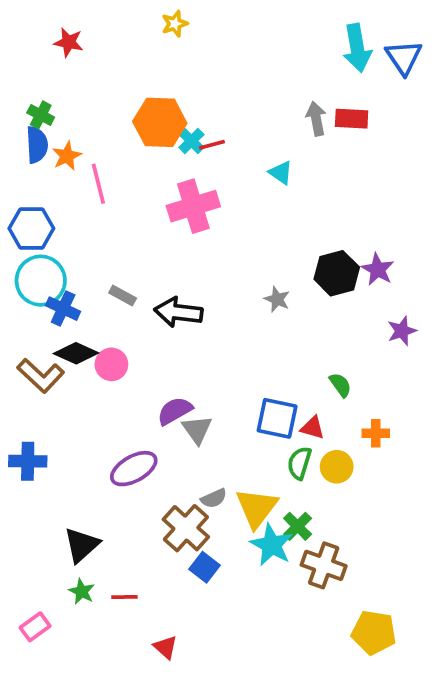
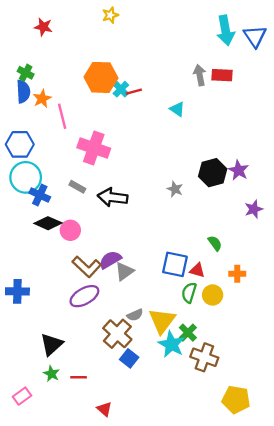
pink cross: (193, 206) -> (94, 148), moved, turned 36
brown L-shape: (41, 376) -> (87, 267), moved
gray triangle: (197, 430) -> (124, 271), turned 30

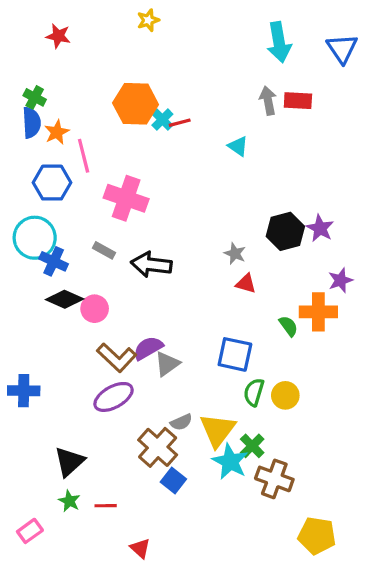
cyan arrow: (226, 30) -> (279, 42), moved
blue hexagon: (20, 144) -> (52, 183), moved
red triangle: (197, 270) -> (246, 283), moved
orange cross: (237, 274) -> (318, 312), moved, size x1.6

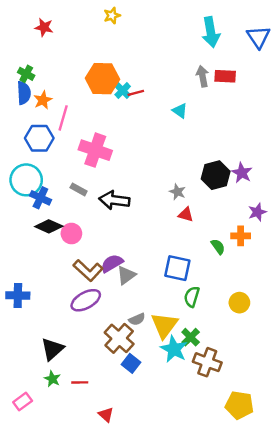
pink line: (84, 156) -> (63, 118), turned 30
orange cross: (318, 312) -> (241, 236), size x0.7
yellow circle: (285, 395) -> (239, 303), moved

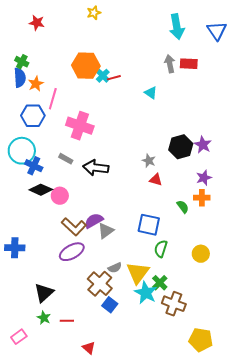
purple star: (257, 212) -> (204, 178), moved

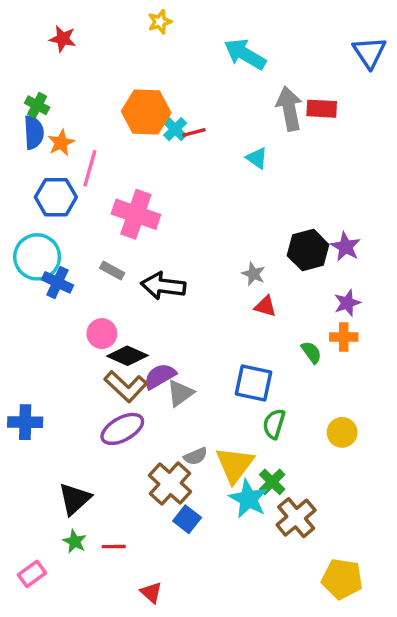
cyan arrow: (177, 27) -> (245, 54), moved, turned 130
gray arrow: (170, 64) -> (289, 109), size x1.4
black diamond: (41, 190) -> (127, 356), moved
brown cross: (174, 304) -> (296, 518), turned 30

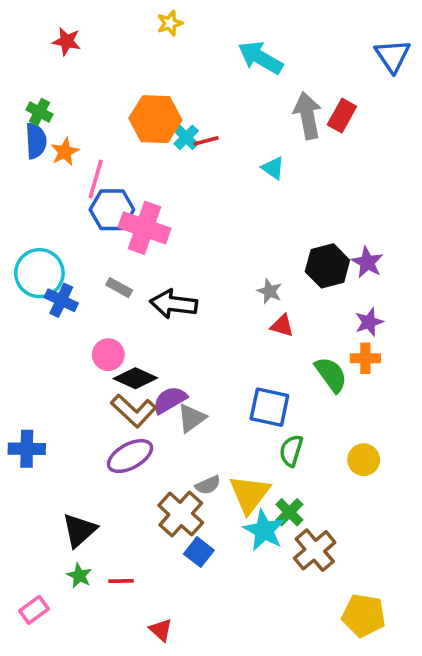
red rectangle: (322, 109) -> (342, 116), turned -64
blue hexagon: (56, 197) -> (112, 210), moved
green semicircle: (311, 352) -> (331, 375), size x1.5

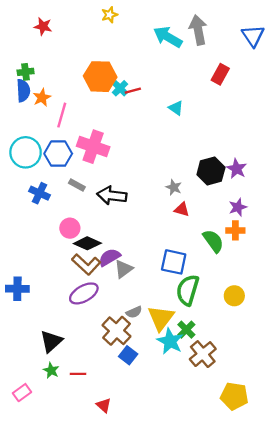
green cross: (39, 112) -> (26, 72), turned -35
gray arrow: (307, 116) -> (198, 30), moved
blue hexagon: (112, 210) -> (58, 154), moved
cyan circle: (39, 273) -> (26, 152), moved
green semicircle: (291, 451) -> (188, 290), size x1.5

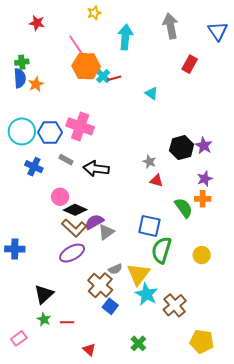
cyan arrow: (168, 37) -> (125, 37), moved, turned 65
pink line: (62, 115) -> (76, 45), moved, turned -50
green cross: (186, 330) -> (138, 343), moved

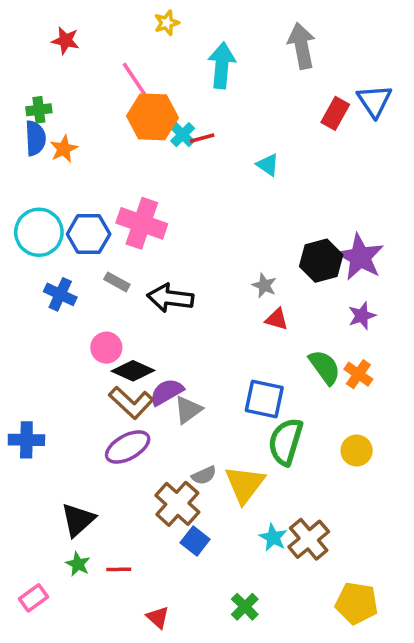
blue triangle: (218, 31) -> (374, 101), moved
purple star: (204, 146) -> (360, 257), size x1.5
orange cross: (203, 199) -> (358, 374), moved, turned 35
cyan star: (146, 294) -> (273, 537), moved, size x0.7

